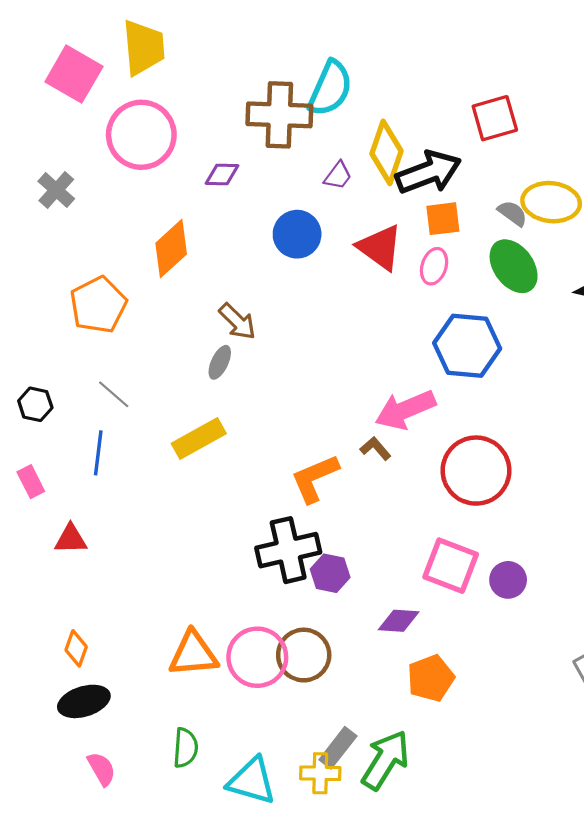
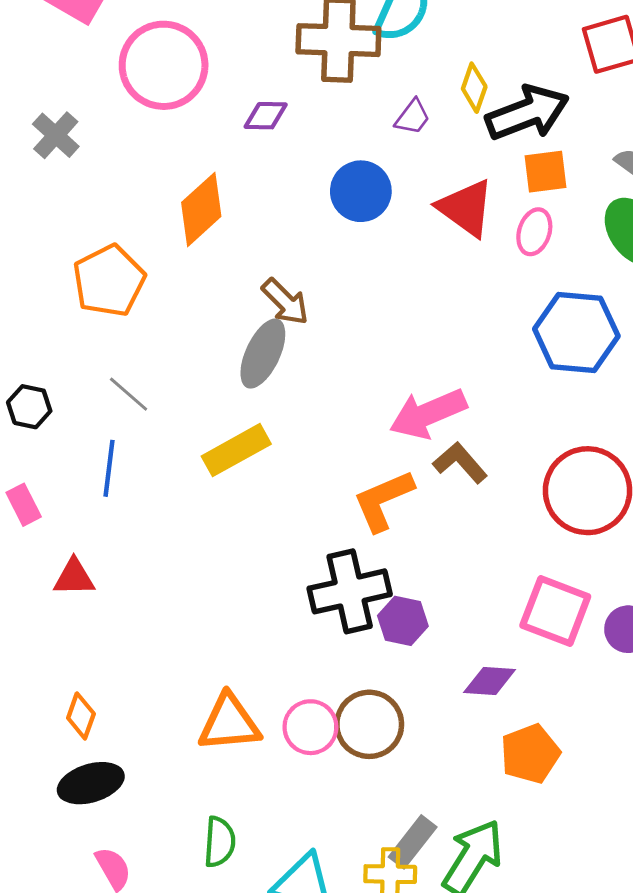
yellow diamond: (387, 152) -> (474, 88), size x0.6
gray ellipse: (220, 362) -> (263, 354), size x1.6
pink arrow: (405, 410) -> (428, 414), moved
brown L-shape: (375, 448) -> (460, 463), size x1.4
pink circle: (257, 657) -> (310, 727), size x0.7

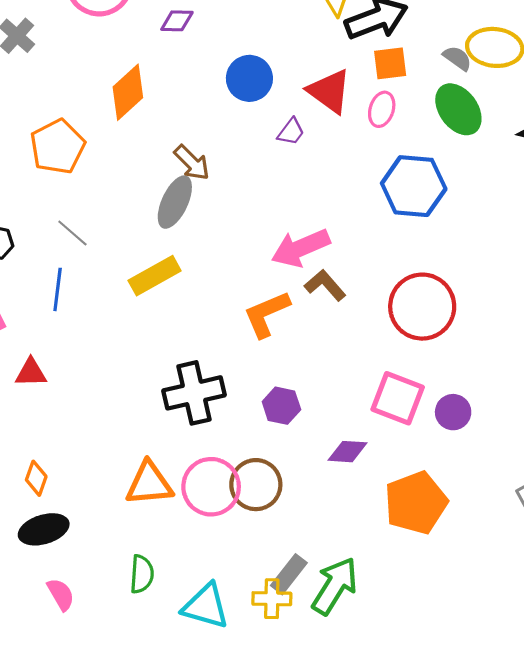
purple trapezoid: (413, 117) -> (291, 132), moved
black cross: (350, 591) -> (194, 393), moved
pink circle: (310, 727) -> (211, 487), size x1.4
orange pentagon: (530, 754) -> (416, 503), moved, size x1.4

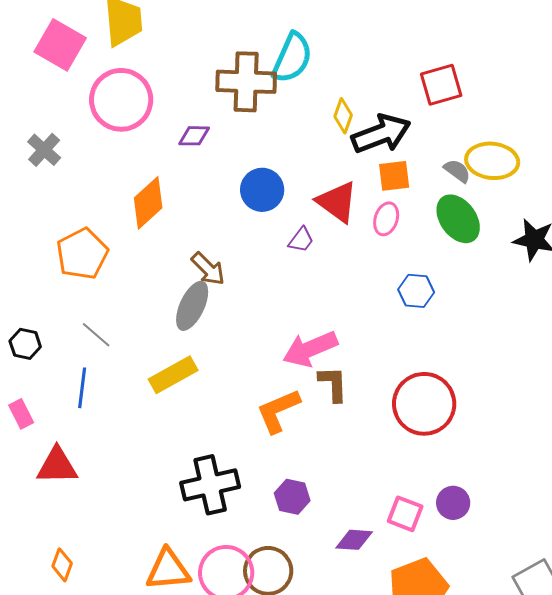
blue hexagon: (414, 186) -> (416, 291), size x0.6
brown L-shape: (325, 285) -> (333, 384), turned 39
red triangle: (31, 373) -> (57, 466), size x1.4
pink square: (398, 398) -> (405, 514), moved, size x0.7

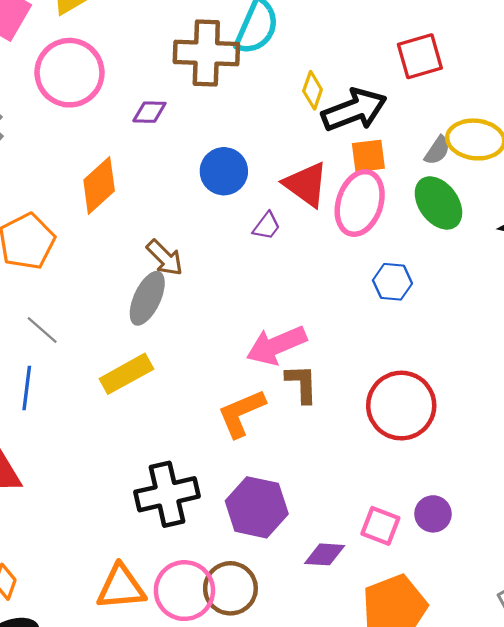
gray semicircle: (457, 171) -> (437, 150), turned 88
pink ellipse: (386, 219) -> (360, 203), size x1.8
purple hexagon: (292, 497) -> (257, 507), size x1.6

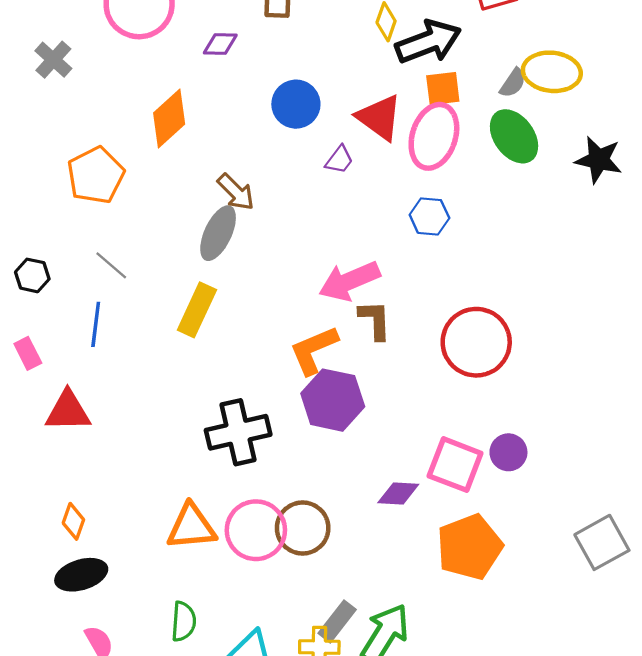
blue hexagon: (392, 282) -> (429, 216), moved
yellow rectangle: (126, 374) -> (197, 310), turned -36
purple hexagon: (257, 507) -> (333, 400), moved
pink square: (380, 526) -> (455, 465), size x1.4

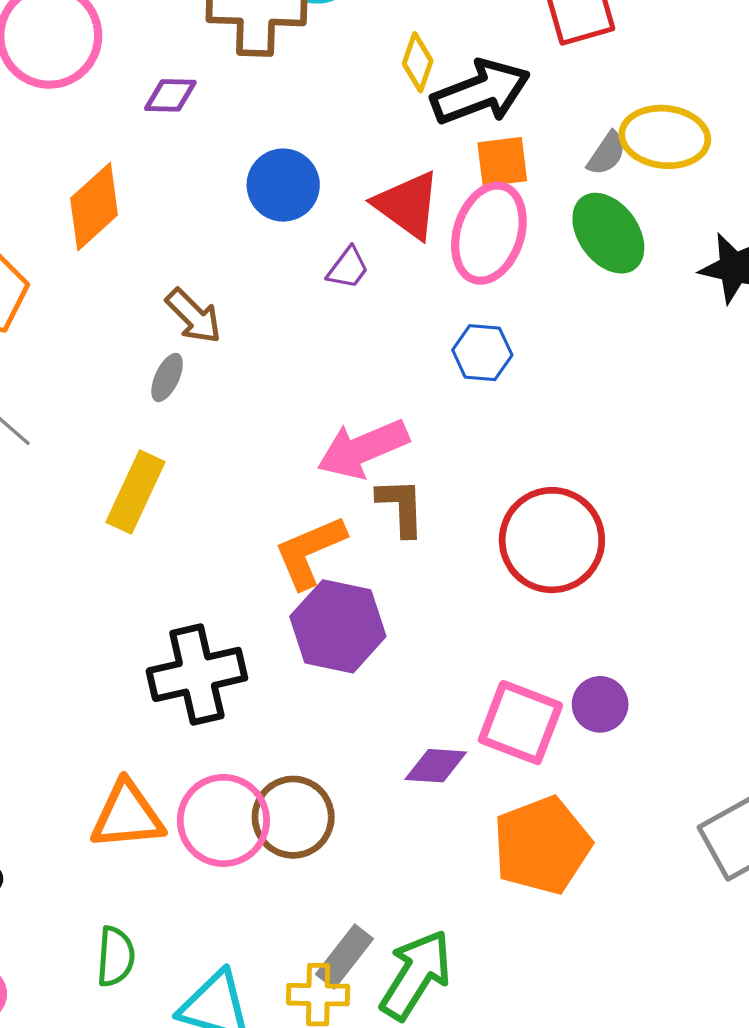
gray ellipse: (218, 233) -> (167, 377), size x0.6

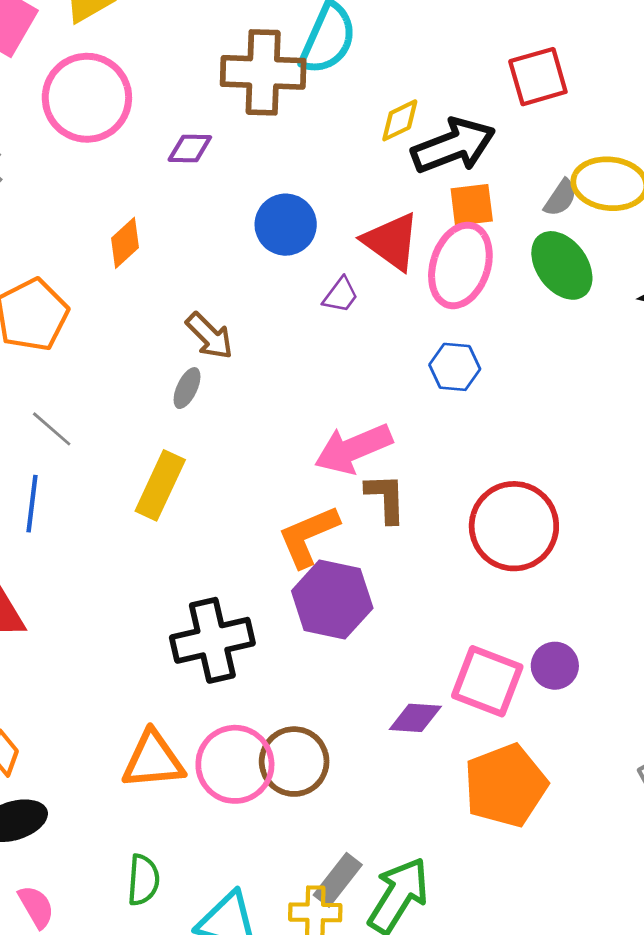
yellow diamond: (418, 62) -> (400, 120), turned 45
orange diamond: (94, 207) -> (125, 243), size x0.7

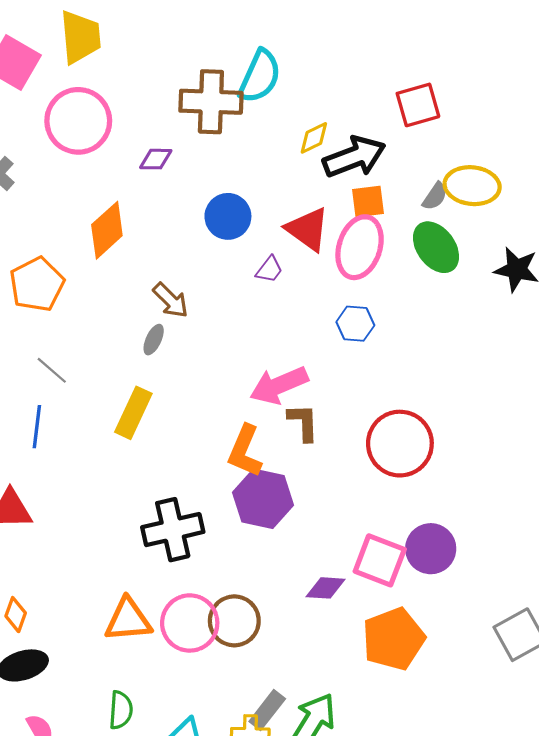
orange diamond: (125, 243) -> (107, 230), size x1.5
orange L-shape: (308, 536) -> (245, 451), turned -44
purple circle: (555, 666) -> (431, 549), size x1.4

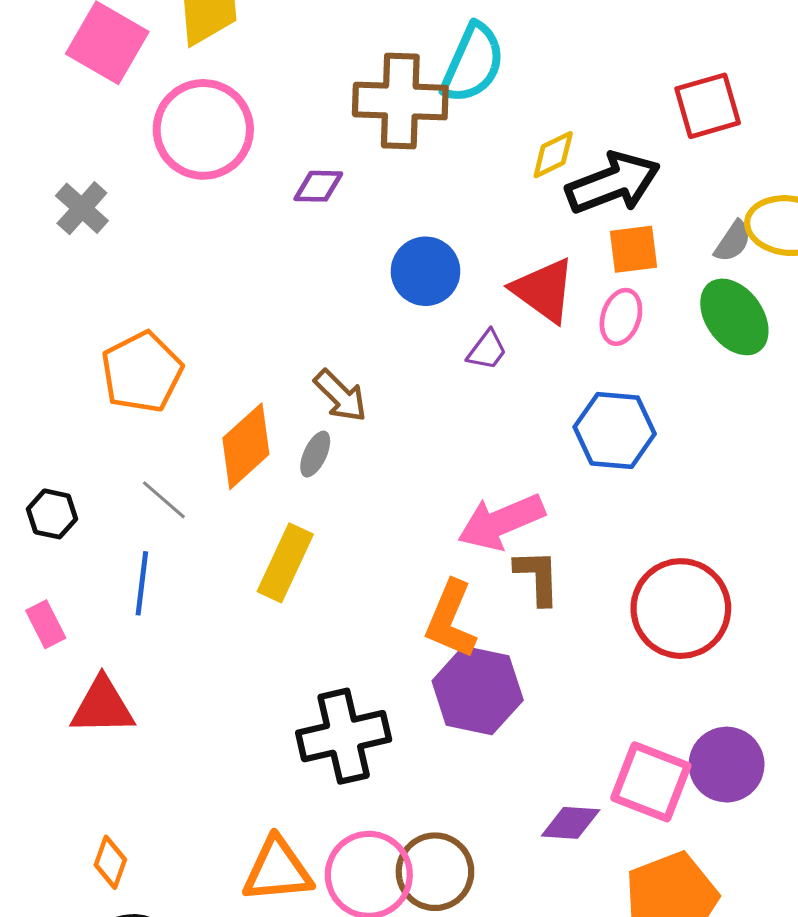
orange diamond: (107, 230) -> (246, 446), moved
pink ellipse: (360, 247) -> (621, 317), size x0.6
blue hexagon: (355, 324) -> (615, 430), size x1.4

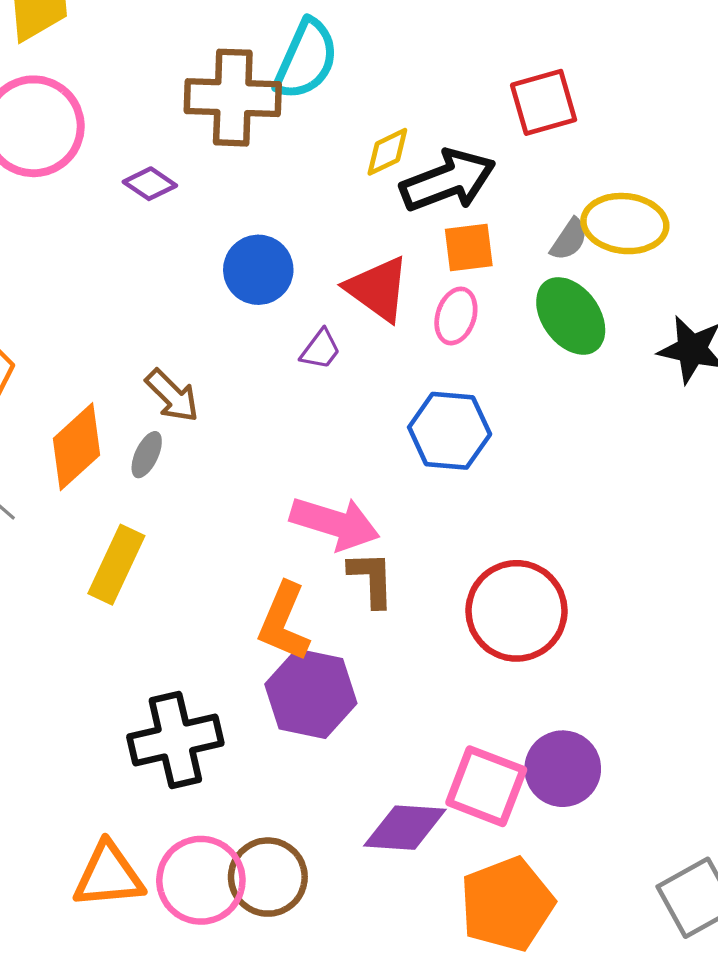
purple diamond: (318, 186) -> (150, 184), turned 33
pink arrow: (501, 522) -> (335, 523), turned -140
purple diamond: (571, 823) -> (405, 828), size x1.4

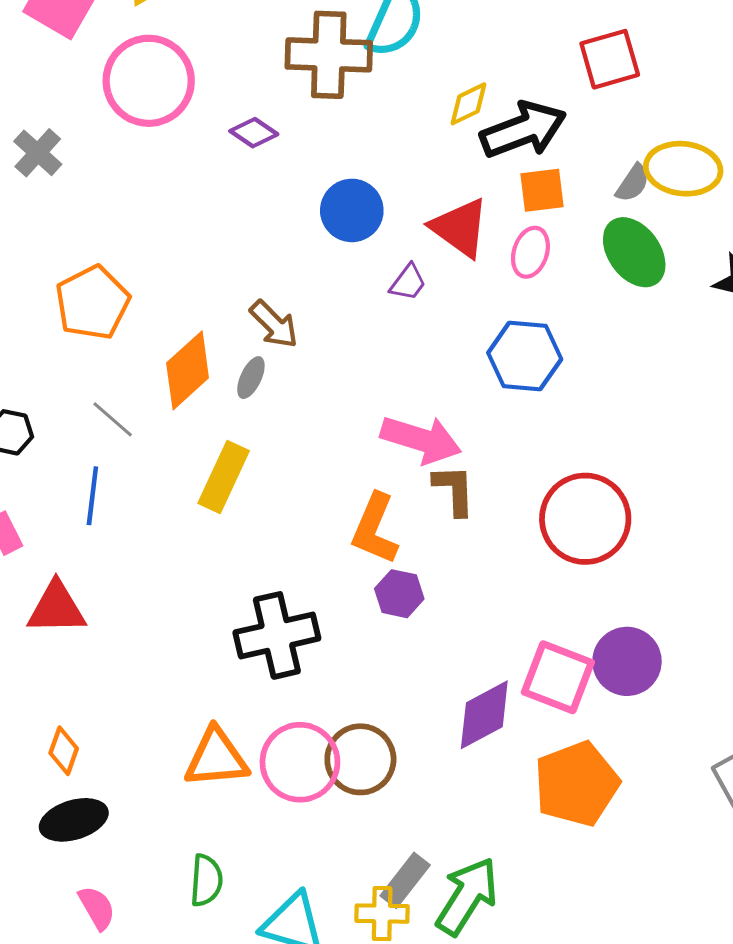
purple hexagon: (311, 694) -> (399, 594), size x0.6
purple diamond: (405, 828) -> (484, 715), turned -32

